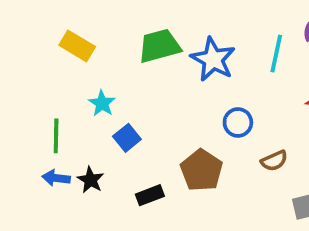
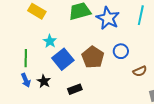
blue square: (127, 138) -> (63, 59), size x1.5
brown pentagon: (202, 170) -> (93, 57), moved
blue arrow: (56, 178) -> (26, 80), turned -120

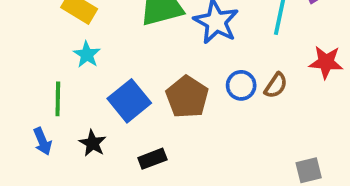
cyan star: (50, 41) -> (87, 55), moved
brown semicircle: (140, 71) -> (276, 85), moved, turned -32
blue arrow: (26, 80) -> (42, 141), moved

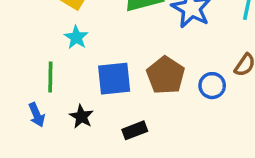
blue circle: (241, 85) -> (212, 86), moved
blue square: (129, 101) -> (114, 79), turned 33

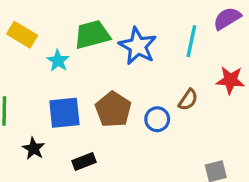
cyan star: (76, 37) -> (58, 61), moved

